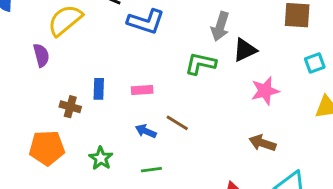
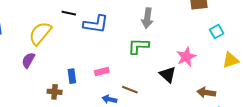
black triangle: (245, 50) -> (168, 75), moved, turned -42
purple semicircle: (41, 55) -> (28, 60), turned -126
brown arrow: (262, 143) -> (206, 93), moved

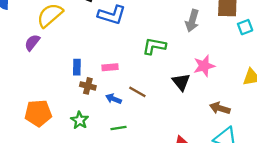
gray arrow: (147, 18) -> (192, 21), moved
cyan square: (217, 31) -> (245, 27), moved
brown cross: (55, 92) -> (88, 86), moved

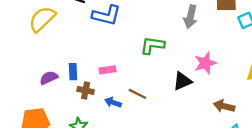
purple semicircle: (32, 43) -> (49, 78), moved, turned 30
black triangle: (181, 82) -> (182, 81), turned 48

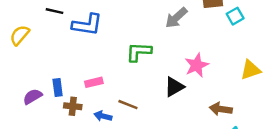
gray arrow: (190, 17) -> (176, 18), turned 40
yellow semicircle: (42, 19) -> (20, 35), size x0.7

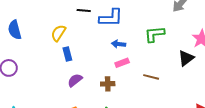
blue rectangle: (58, 88) -> (67, 54), moved
blue arrow: (103, 116) -> (119, 44), moved

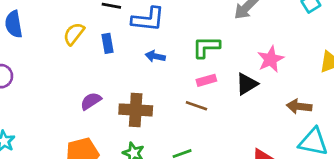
blue rectangle: (67, 54) -> (108, 43), moved
pink rectangle: (122, 63) -> (206, 80), moved
brown cross: (108, 84) -> (136, 110), size x1.6

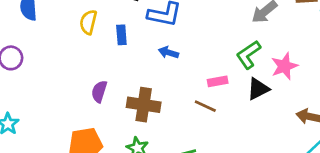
yellow semicircle: (74, 34) -> (88, 22), turned -30
green L-shape: (206, 47) -> (248, 55), moved, turned -40
purple semicircle: (91, 101) -> (99, 91), turned -45

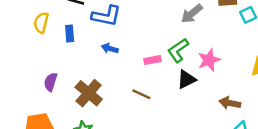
pink rectangle: (218, 81) -> (152, 60), moved
brown cross: (144, 105) -> (89, 93), turned 32

